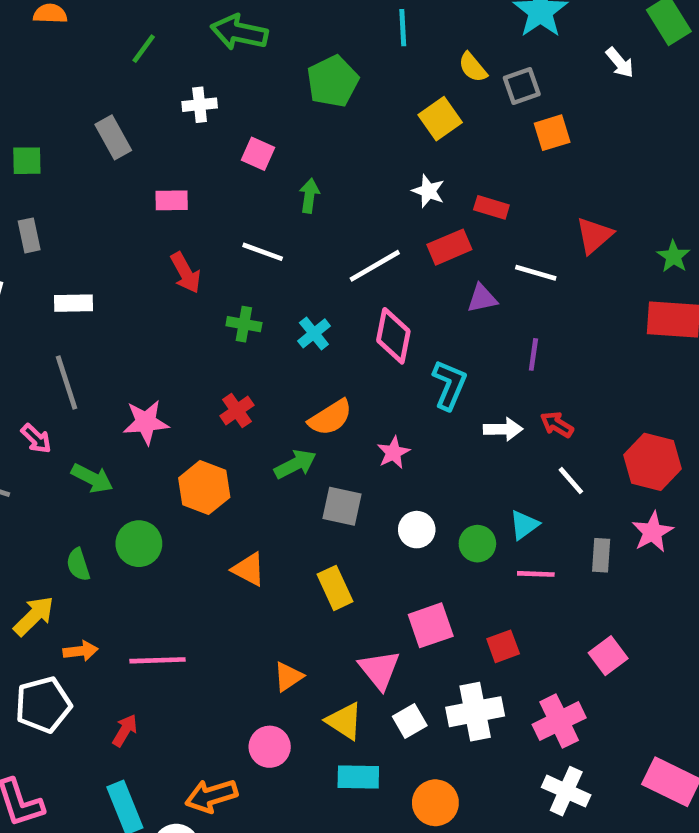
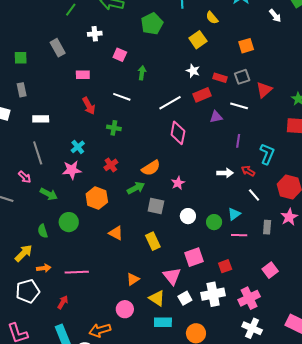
gray square: (522, 86) -> (242, 77), moved
cyan cross: (314, 333) -> (78, 147), moved
cyan L-shape: (449, 385) -> (267, 154), moved

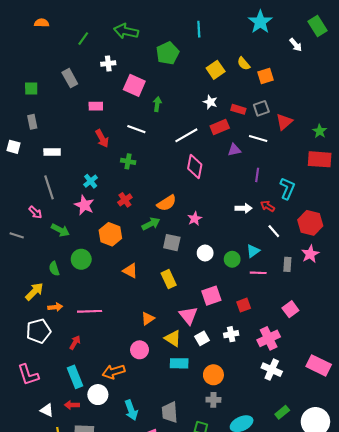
yellow semicircle: (212, 18) -> (244, 64), moved
pink square: (120, 55) -> (134, 85), size x1.5
pink star: (72, 170) -> (84, 205), turned 30
white cross: (213, 294) -> (231, 334), size x0.6

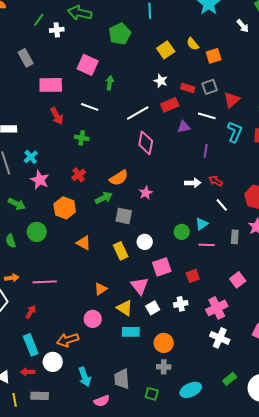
white cross: (108, 64) -> (57, 30), moved
pink rectangle: (96, 106) -> (51, 85), size x1.6
cyan cross: (91, 181) -> (31, 157), moved
cyan L-shape: (287, 188) -> (235, 132), moved
white circle: (205, 253) -> (145, 242), moved

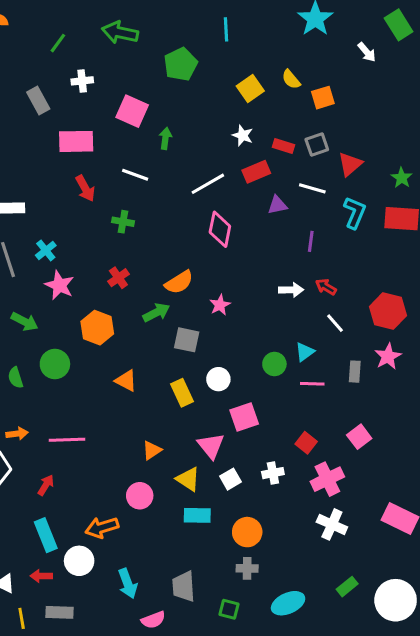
white cross: (57, 30) -> (82, 81), moved
red square: (193, 276) -> (306, 443), moved, turned -32

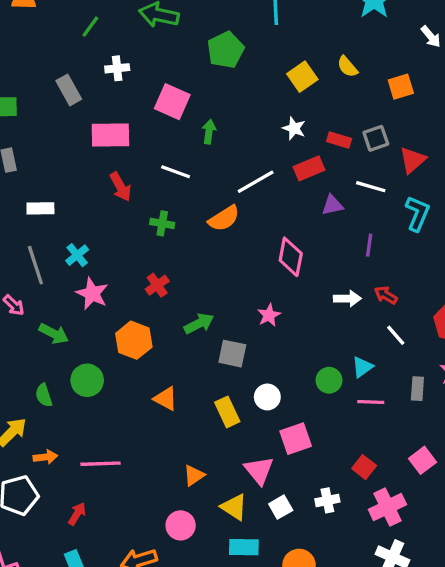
orange square: (323, 98) -> (401, 87), moved
pink diamond: (220, 229) -> (291, 257), moved
orange semicircle: (179, 282) -> (224, 218), moved

